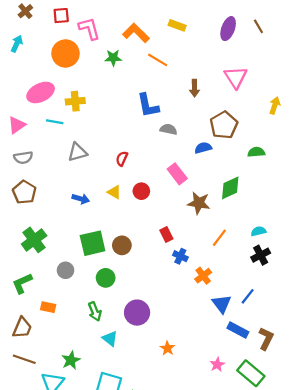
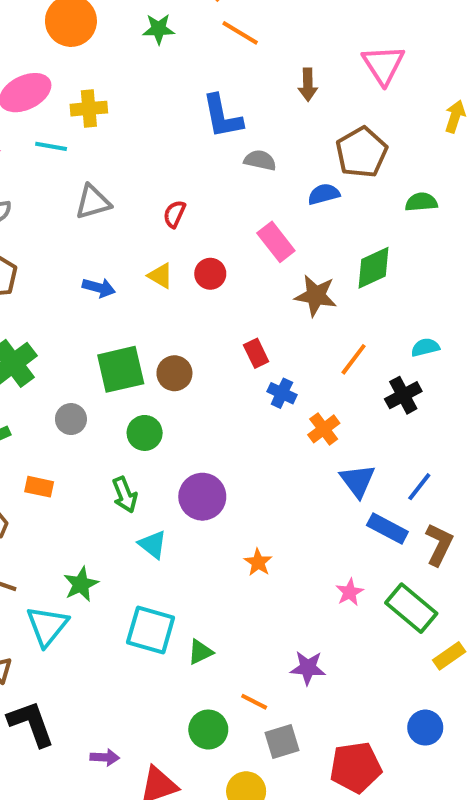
black cross: (261, 255) -> (403, 395), moved
blue line: (248, 296) -> (419, 487), moved

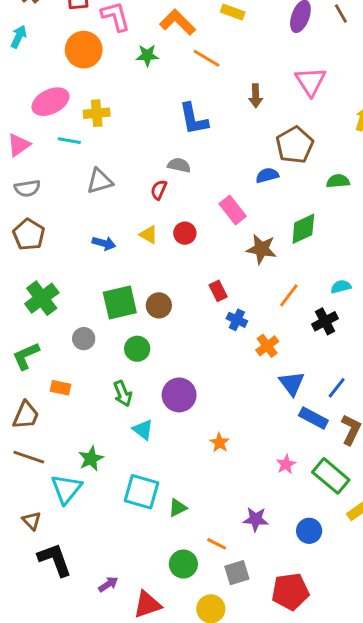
gray semicircle: (260, 160) -> (179, 165), moved
blue circle: (425, 728) -> (309, 531), moved
purple arrow: (105, 757) -> (108, 584), turned -36

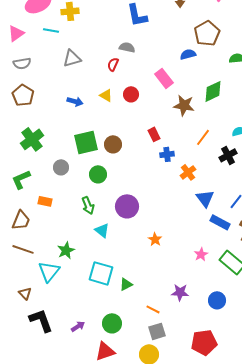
blue cross: (237, 320) -> (167, 154), turned -32
green circle: (183, 564) -> (112, 323), moved
gray square: (237, 573) -> (157, 331), moved
purple arrow: (108, 584) -> (78, 326), moved

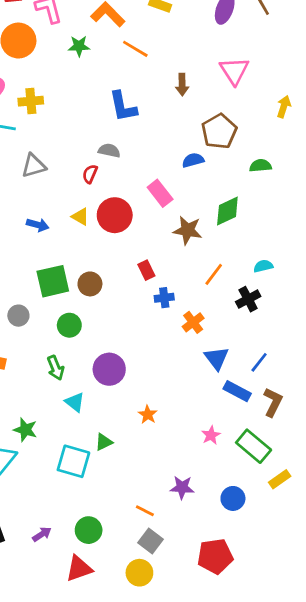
red circle: (131, 94) -> (115, 215), size x1.6
green star: (66, 250) -> (25, 430), turned -30
green triangle: (126, 284) -> (104, 442), moved
gray square: (157, 331) -> (150, 541), turned -36

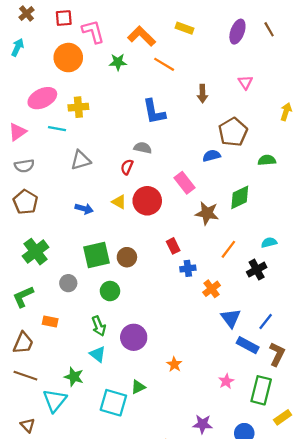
pink triangle: (234, 71) -> (245, 82), size x0.6
purple circle: (109, 369) -> (134, 337), moved
cyan triangle: (75, 402) -> (98, 354), moved
green rectangle: (254, 446) -> (261, 390), turned 64

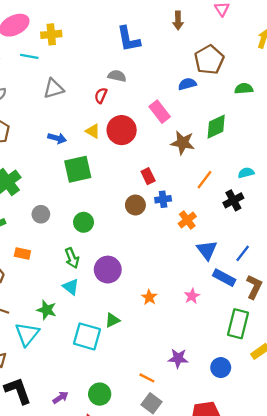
green square: (96, 255) -> (78, 169), moved
brown circle: (127, 257) -> (135, 205), moved
pink star: (226, 381) -> (192, 296), moved

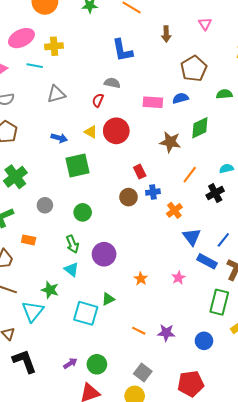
blue semicircle: (187, 84) -> (180, 98), moved
pink rectangle: (160, 112) -> (153, 102), moved, turned -48
orange line: (147, 378) -> (139, 331), moved
purple arrow: (60, 398) -> (70, 363), moved

